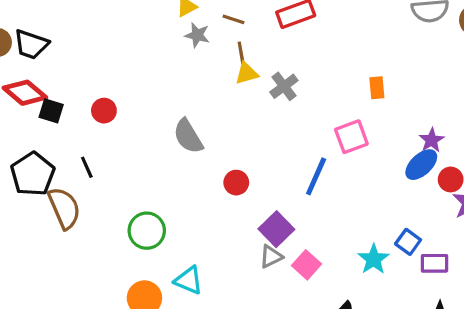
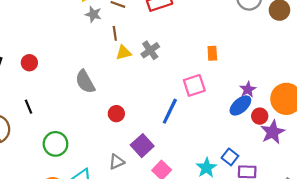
brown line: (241, 53) -> (115, 33), moved
yellow triangle: (247, 73) -> (123, 53), moved
black line: (87, 167) -> (29, 107), moved
gray triangle: (271, 257) -> (117, 162), moved

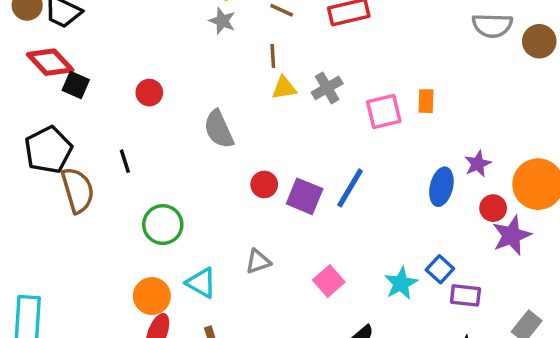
gray star: (93, 14) -> (222, 21), moved
red circle: (29, 63) -> (149, 93), moved
pink square: (194, 85) -> (384, 111), moved
blue ellipse: (240, 105) -> (441, 187), moved, turned -40
purple square: (142, 146) -> (305, 196), moved, turned -30

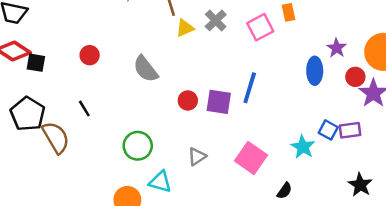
green circle: (163, 225) -> (138, 146), moved
pink square: (329, 281) -> (251, 158), size x1.4
purple rectangle: (465, 295) -> (350, 130), moved

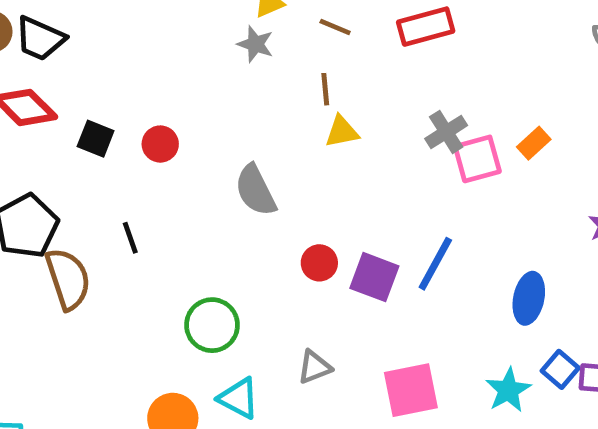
orange rectangle: (289, 12) -> (534, 143), turned 48
gray cross: (216, 20) -> (446, 132), moved
black square: (36, 63) -> (96, 139), moved
blue ellipse: (315, 71) -> (529, 298), moved
pink square: (251, 158) -> (411, 390), turned 32

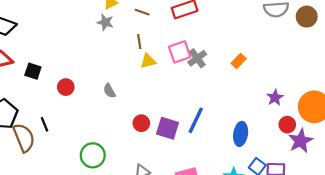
red circle: (160, 144) -> (66, 87), moved
pink square: (477, 159) -> (180, 52), moved
gray semicircle: (255, 190) -> (109, 91), size x0.6
black line: (130, 238) -> (44, 124), moved

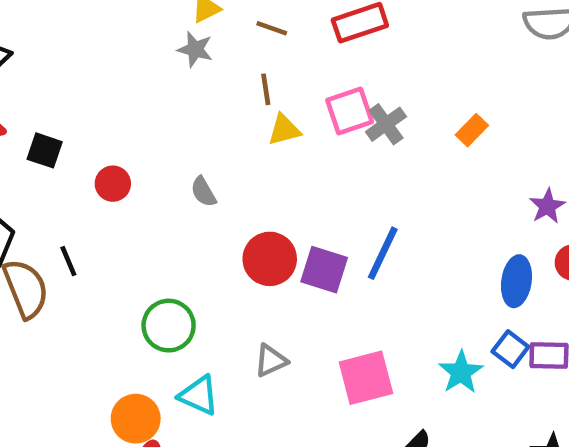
red circle: (141, 123) -> (270, 259), size x1.5
blue ellipse: (241, 134) -> (516, 281), moved

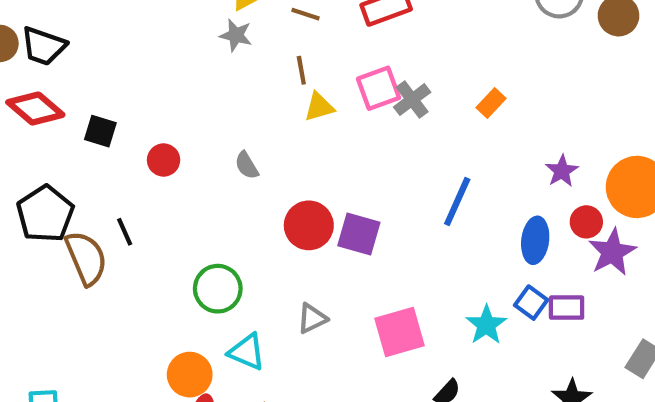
blue line: (383, 253) -> (457, 202), moved

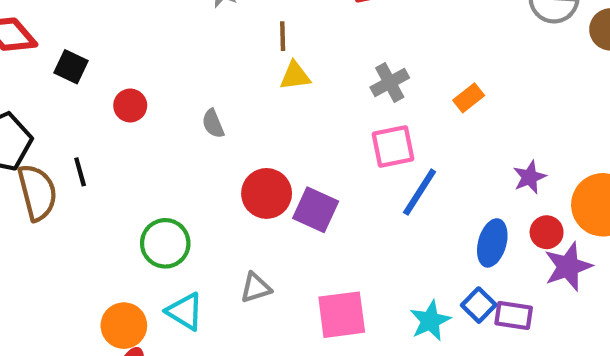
pink square: (379, 88) -> (393, 147), moved

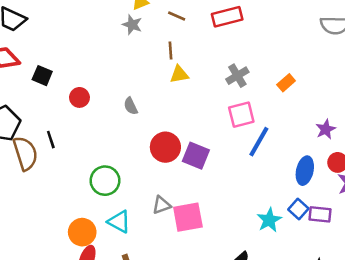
pink square: (342, 315) -> (188, 217), moved

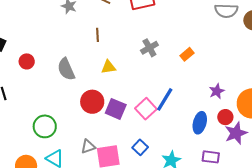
brown line: (171, 50) -> (97, 35), moved
yellow triangle: (179, 74) -> (108, 67), moved
gray semicircle: (131, 106) -> (66, 69), size x1.6
pink square: (241, 115) -> (146, 109), moved, turned -30
blue square: (298, 209) -> (140, 147), moved

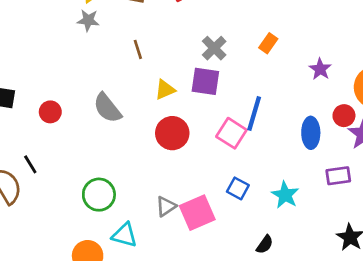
purple star: (217, 91) -> (320, 69), moved
red circle: (92, 102) -> (172, 133), moved
purple square: (116, 109) -> (205, 81), moved

